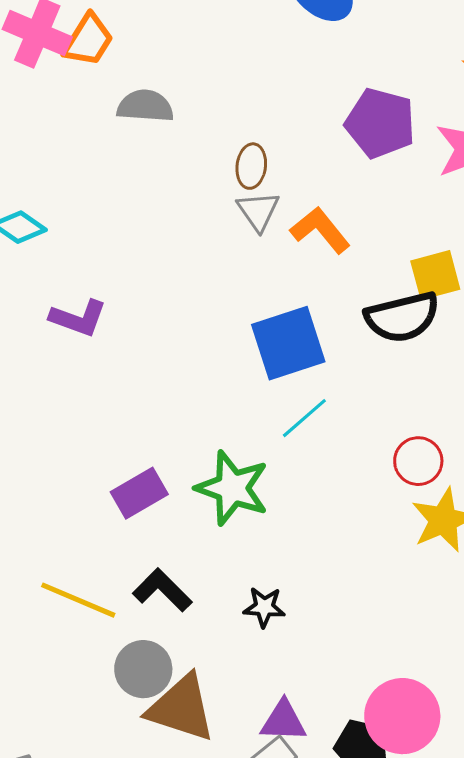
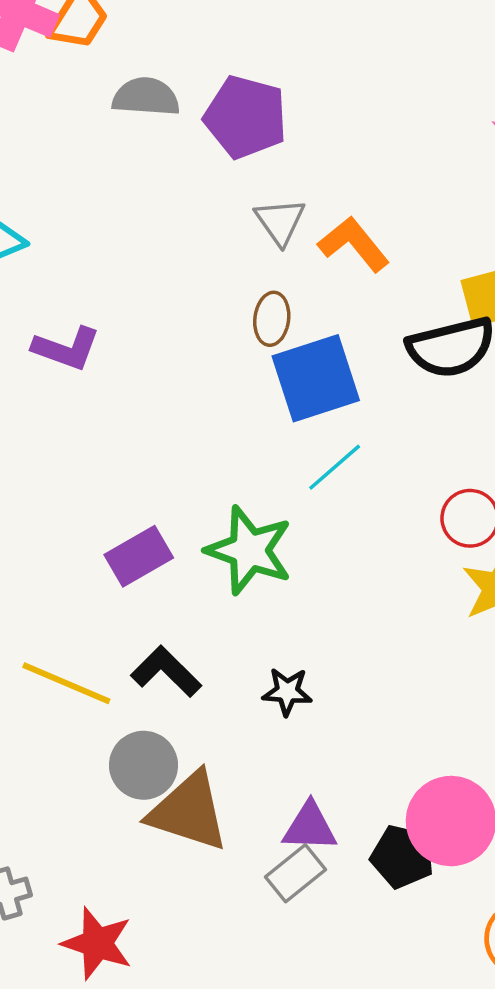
purple pentagon: (380, 123) -> (246, 117), moved
brown ellipse: (251, 166) -> (272, 319), moved

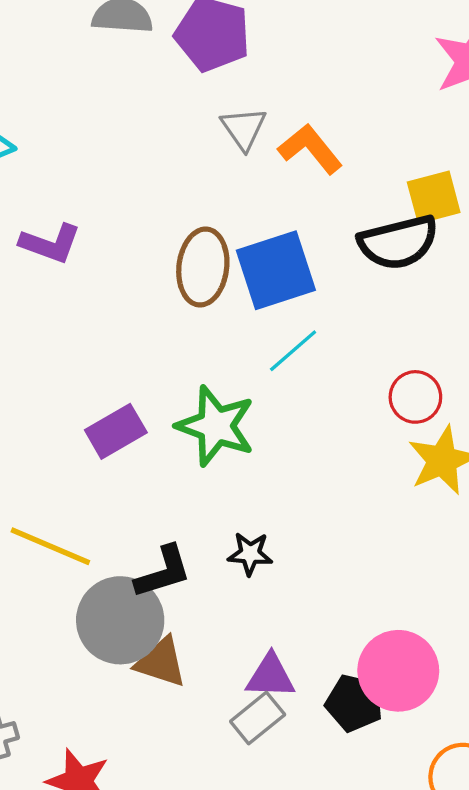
brown ellipse: (272, 319) -> (203, 267), moved, size x1.6
black L-shape: (166, 671) -> (163, 572), moved, turned 118
gray circle: (144, 765) -> (120, 620), size x1.4
brown triangle: (189, 812) -> (161, 662), size x0.7

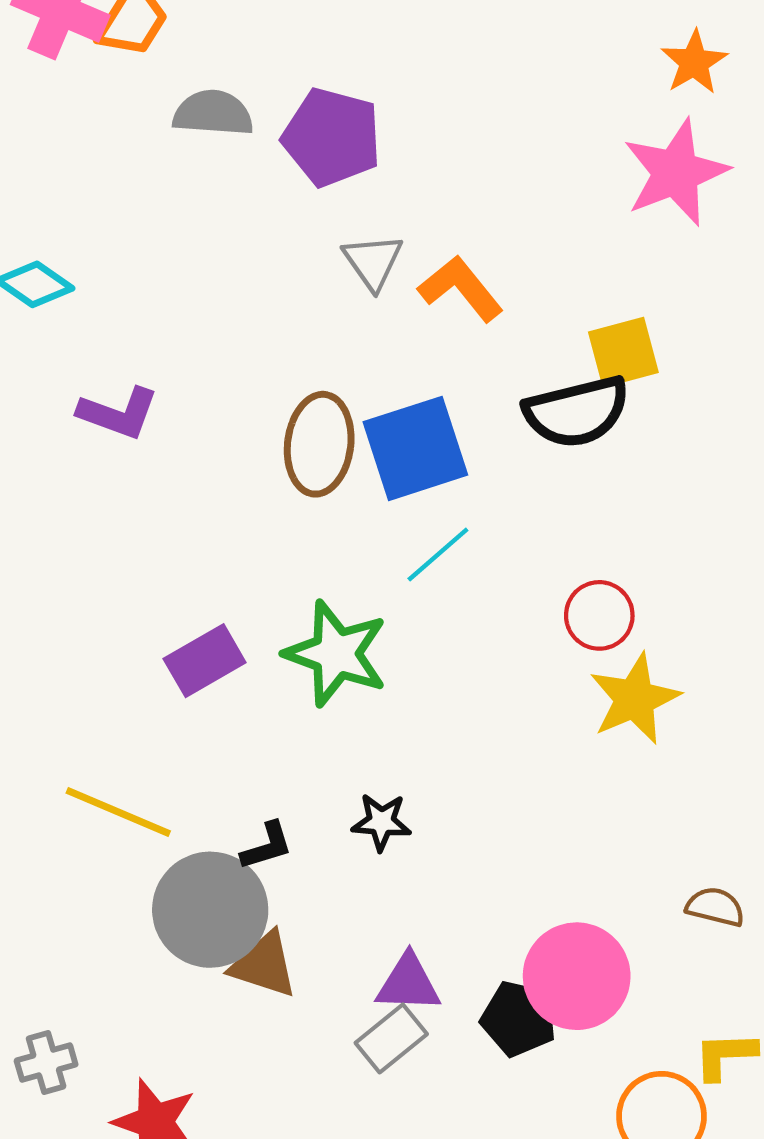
black L-shape: (163, 572) -> (267, 846), size x0.7

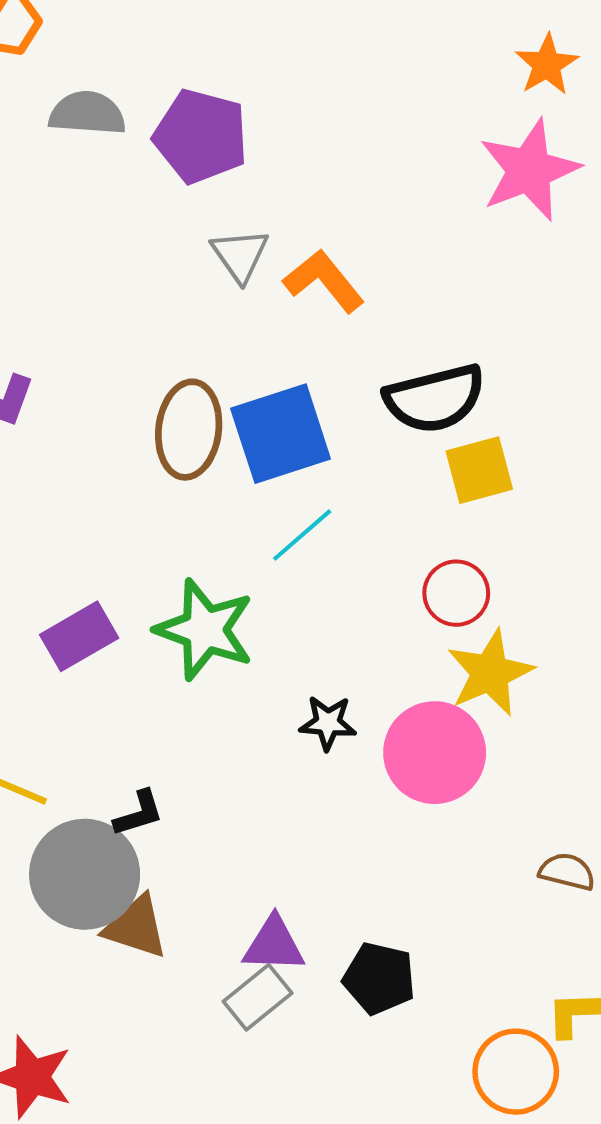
yellow square: (623, 352) -> (479, 470), moved
black star: (381, 822) -> (328, 723), moved
pink circle: (577, 976) -> (435, 753), moved

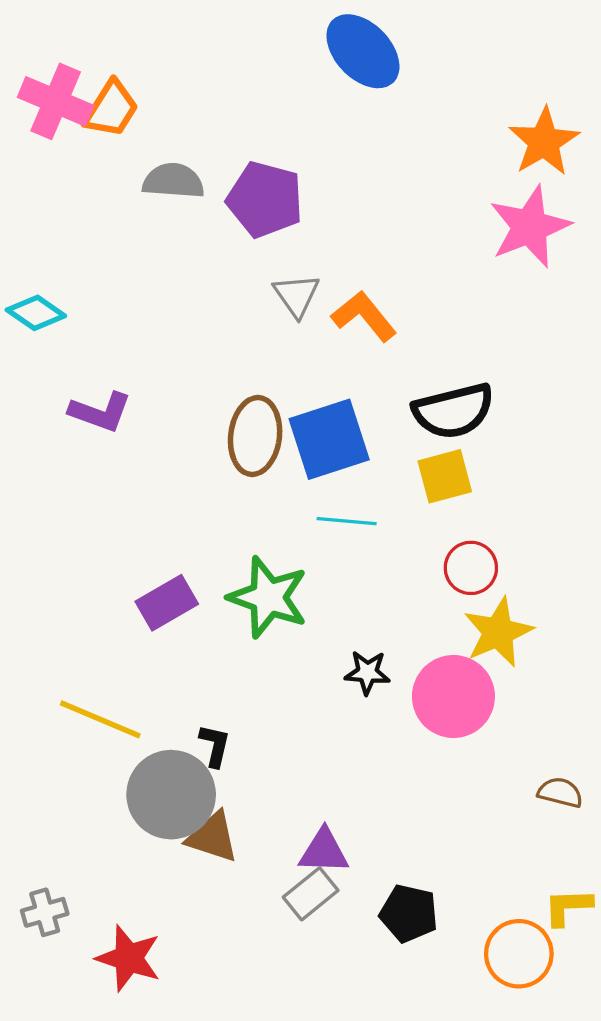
orange star: (547, 65) -> (544, 142), size x1.4
yellow square: (479, 470) -> (445, 476), moved
cyan line: (302, 535) -> (347, 521), turned 46
black L-shape: (139, 813) -> (215, 746), turned -60
black pentagon: (379, 978) -> (409, 913), moved

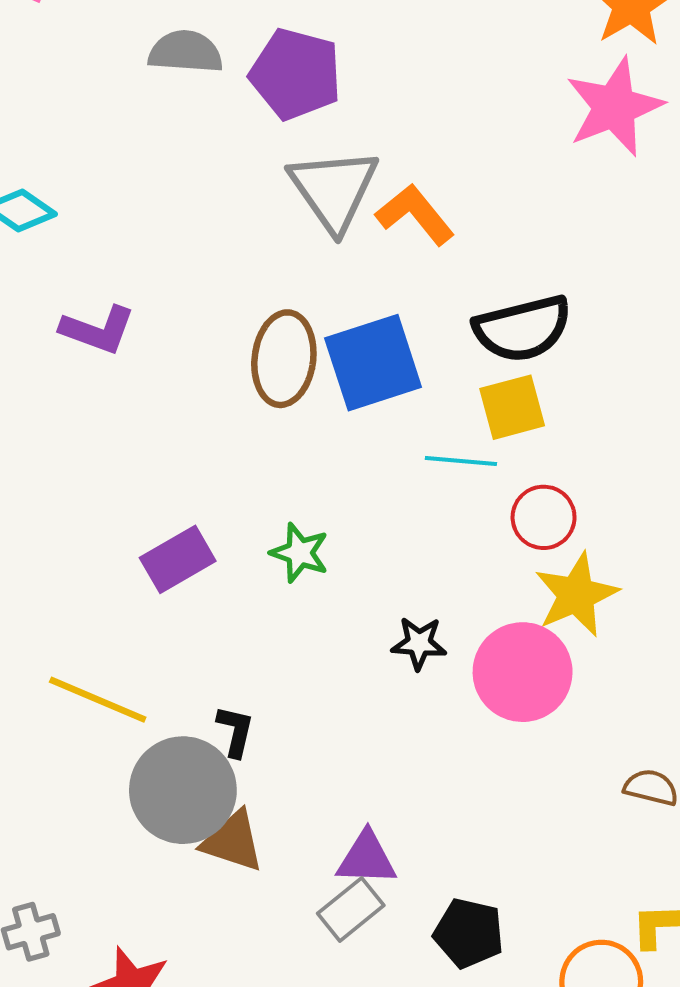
gray triangle: (296, 295) -> (334, 190), size x1.6
cyan line: (347, 521) -> (461, 461), moved
green star: (268, 597) -> (300, 553), size x0.6

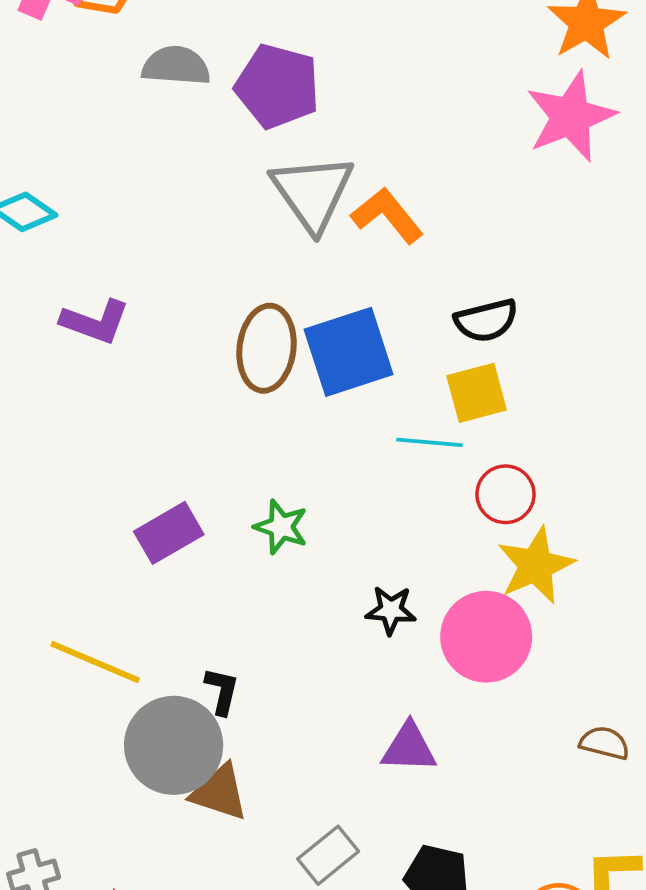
black semicircle: (523, 329) -> (486, 320), size x0.7
purple triangle: (367, 858) -> (409, 748), moved

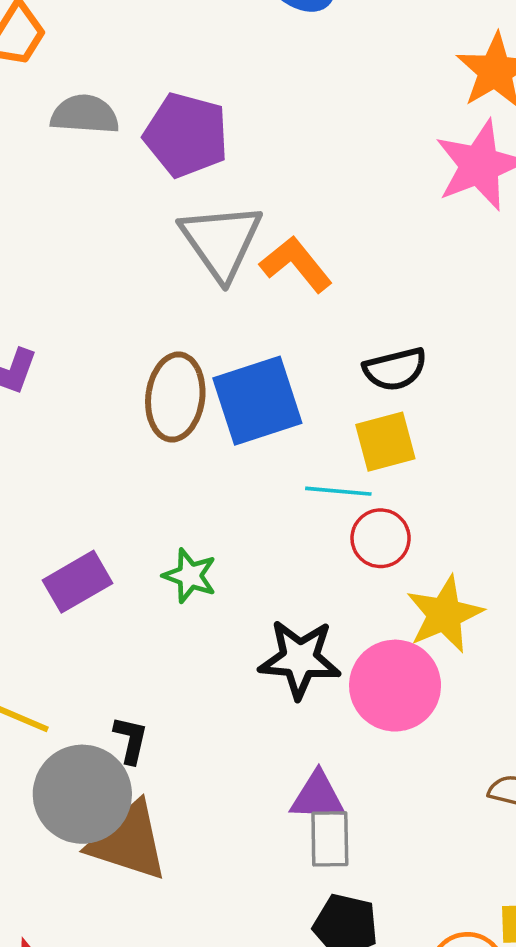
red circle: (505, 494) -> (381, 538), moved
black star: (391, 610) -> (300, 659), size x1.6
brown triangle: (219, 792) -> (128, 841), size x1.4
gray rectangle: (328, 855) -> (330, 839), moved, turned -52

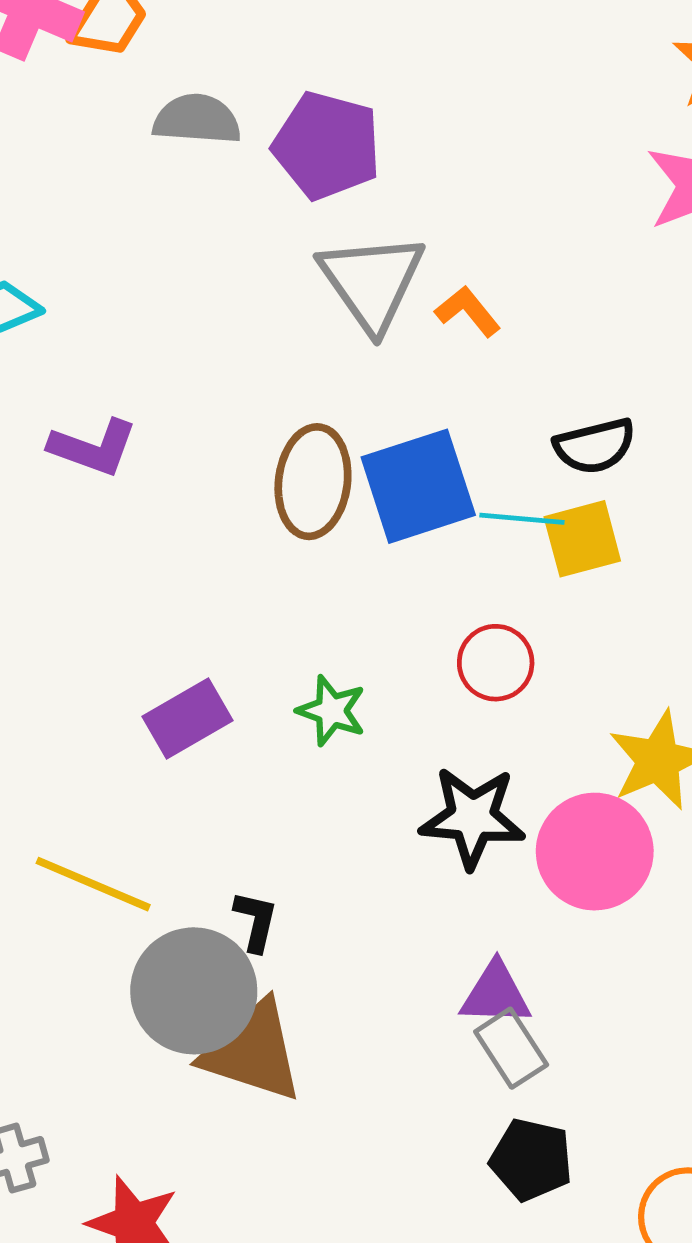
orange L-shape: (296, 264) -> (468, 311), size x0.7
cyan line: (338, 491) -> (522, 519), moved
red circle: (381, 538) -> (496, 663), moved
gray rectangle: (330, 839) -> (511, 1048), turned -32

